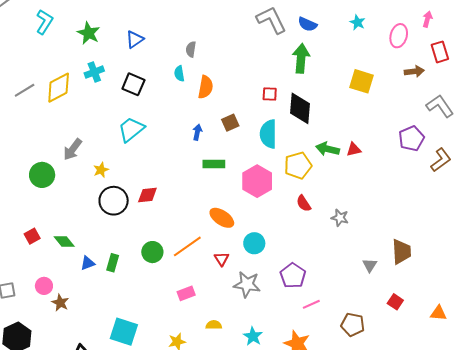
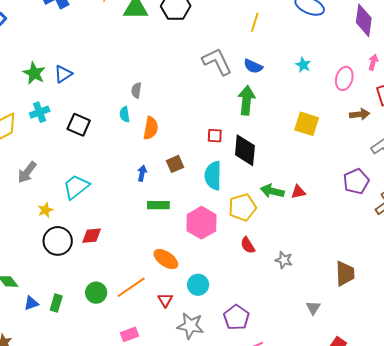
blue triangle: (135, 39) -> (63, 74), moved
cyan trapezoid: (131, 129) -> (76, 187), moved
gray arrow: (73, 149) -> (27, 172), moved
brown trapezoid: (401, 252) -> (345, 273), moved

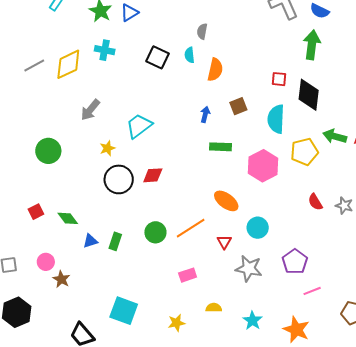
cyan cross: (40, 112) -> (105, 50), turned 30
black square: (79, 125) -> (157, 57), moved
red semicircle: (248, 245) -> (315, 202), moved

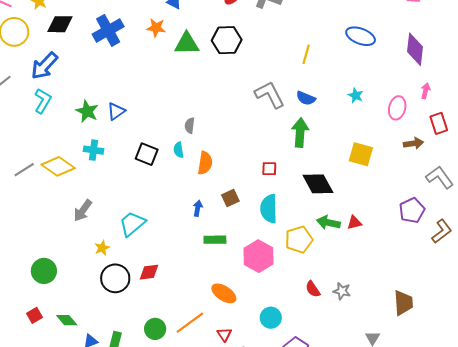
yellow diamond: (68, 64) -> (58, 166), turned 64
black diamond: (309, 95) -> (318, 184), moved, turned -32
green circle: (48, 151) -> (44, 271), moved
cyan circle: (258, 228) -> (271, 318), moved

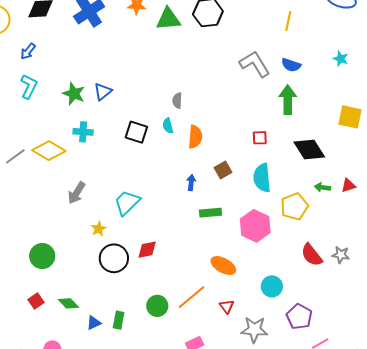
blue arrow: (44, 66) -> (28, 51), size x0.6
green arrow: (328, 223) -> (322, 187), size x0.7
red semicircle: (313, 289) -> (312, 255), size x1.4

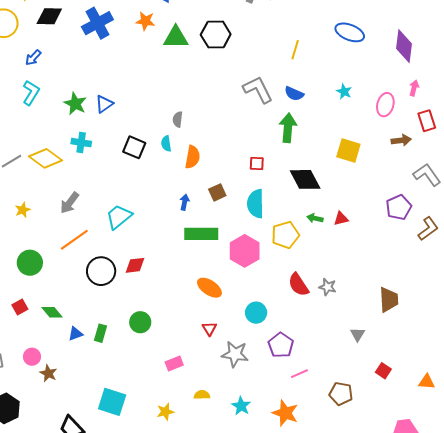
green rectangle: (211, 213) -> (201, 234), size x1.5
yellow star: (99, 229) -> (23, 210), moved
orange line: (192, 297) -> (74, 240), moved

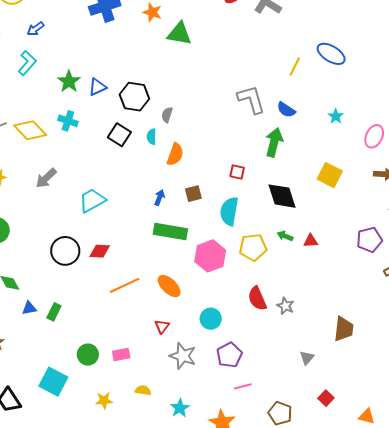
blue ellipse: (350, 32) -> (331, 54), moved
black hexagon: (216, 34) -> (134, 97), moved
orange line: (74, 240) -> (125, 285), moved
green circle: (140, 322) -> (88, 355), moved

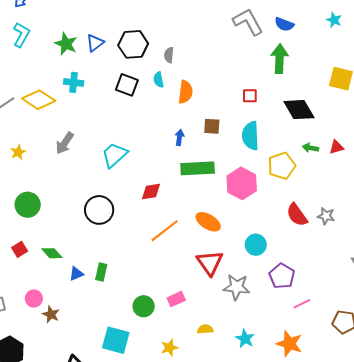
brown square: (193, 194) -> (212, 126), turned 30
red diamond: (100, 251) -> (151, 191), moved
red triangle: (162, 326) -> (210, 263), size x1.8

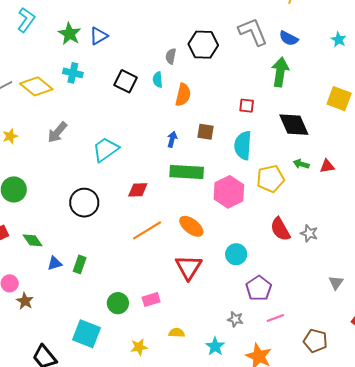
black hexagon: (133, 44) -> (203, 45), moved
gray star: (237, 287) -> (235, 319), moved, size x0.6

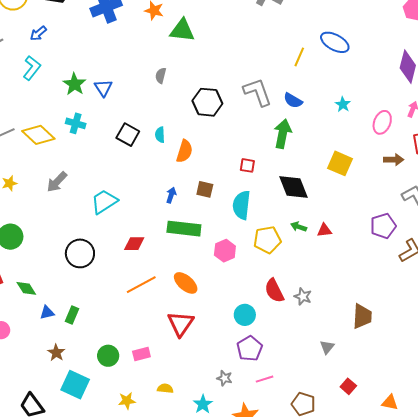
blue triangle: (99, 36) -> (103, 88), turned -36
gray semicircle: (171, 56) -> (161, 76), moved
pink hexagon: (229, 192) -> (225, 251), size x0.7
cyan circle: (236, 254) -> (245, 315), moved
brown star: (25, 301) -> (56, 353), moved

